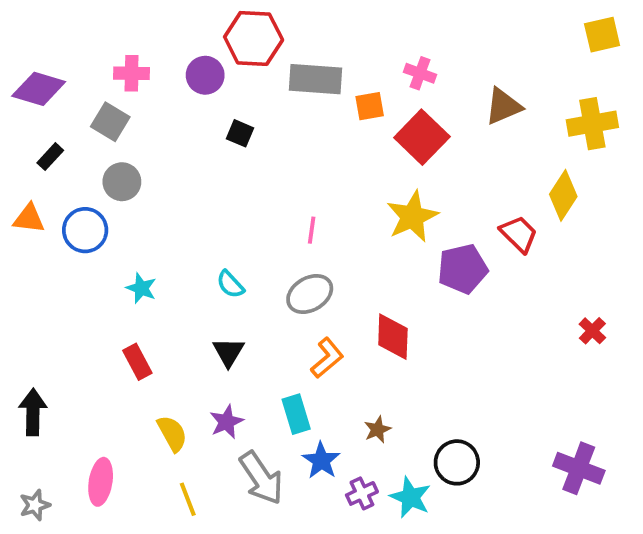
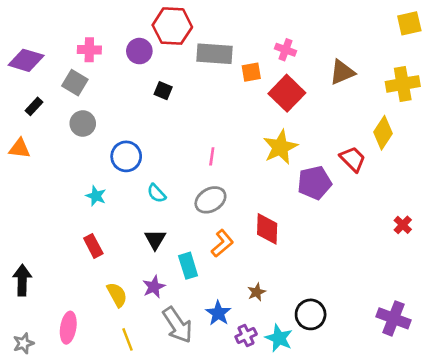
blue circle: (85, 230) -> (126, 156), moved
cyan rectangle: (296, 414) -> (188, 266), moved

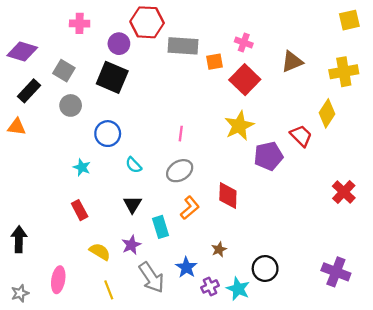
pink cross: (89, 50) -> (80, 23), moved
black square: (163, 91) -> (112, 77), moved, size x2.0
black rectangle: (34, 106) -> (29, 91), size x1.5
red cross: (403, 225) -> (344, 192), size x1.5
yellow semicircle: (117, 295) -> (100, 252), turned -30

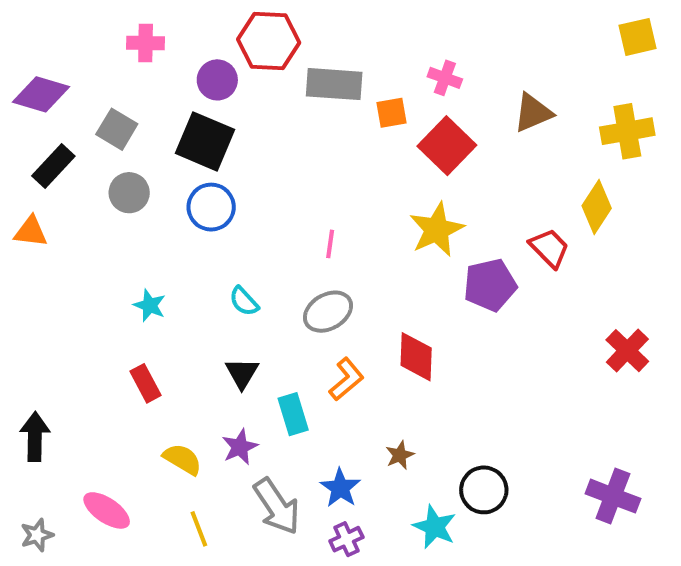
blue circle: (108, 134) -> (211, 207), moved
pink ellipse: (58, 280) -> (107, 510), turned -65
purple cross: (210, 286) -> (346, 539), moved

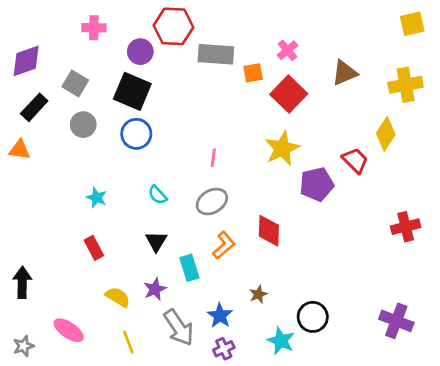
pink cross: (445, 78) -> (288, 50), turned 30
purple diamond: (41, 94) -> (26, 61), turned -36
red cross: (627, 351) -> (406, 227), turned 32

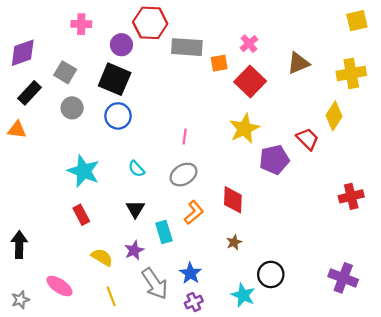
cyan star: (97, 198) -> (84, 171), size x1.8
brown star: (258, 294) -> (234, 242), moved

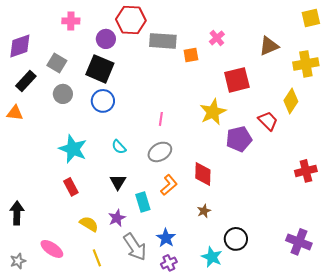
brown triangle: (298, 63) -> (269, 46), moved
red square: (250, 81) -> (237, 80), moved, turned 32

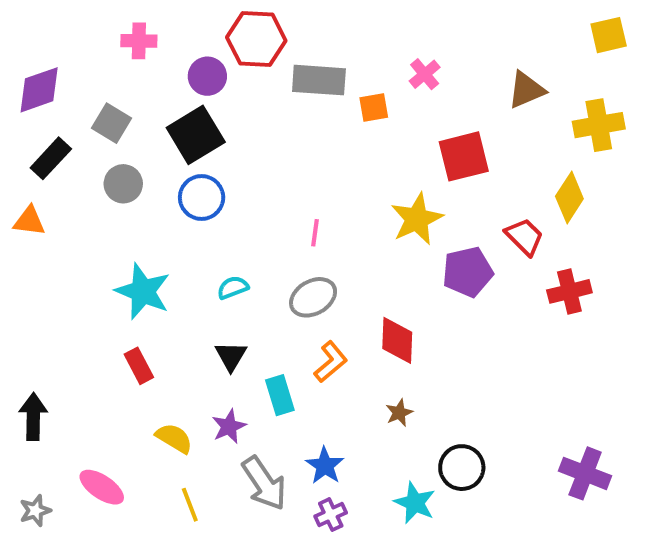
black square: (100, 69) -> (196, 135), turned 36
cyan semicircle: (119, 147) -> (233, 288), turned 112
red cross: (306, 171) -> (569, 291), moved

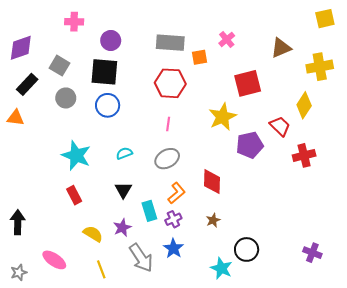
red hexagon: (256, 39) -> (170, 83), moved
black square: (196, 135) -> (104, 72), turned 36
purple cross: (585, 473) -> (312, 253), size x0.7
purple cross: (331, 515) -> (173, 219), moved

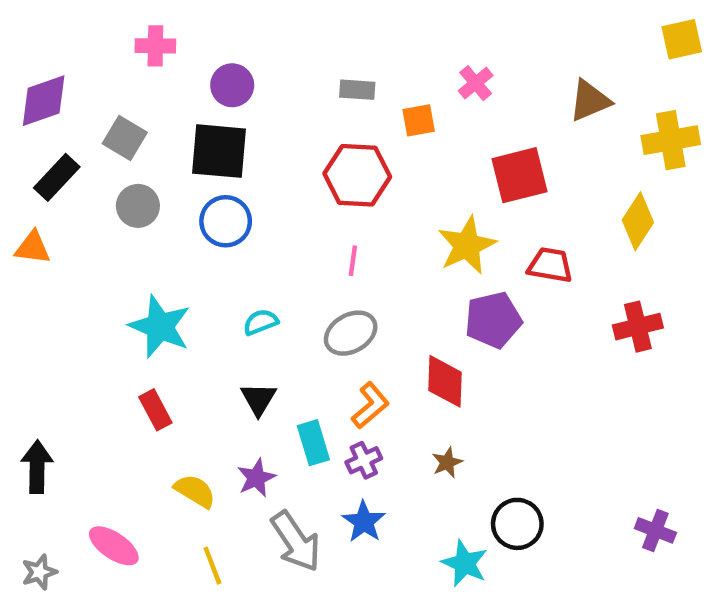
gray rectangle: (170, 43) -> (357, 90), size x0.6
red trapezoid: (280, 126) -> (550, 265), moved, turned -35
purple pentagon: (250, 145) -> (493, 320), moved

